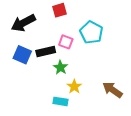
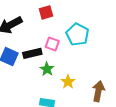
yellow star: (74, 87) -> (68, 82), moved
brown arrow: (113, 90) -> (98, 91), turned 66

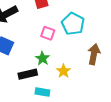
black rectangle: (32, 53) -> (28, 74), moved
brown arrow: (98, 91) -> (94, 54), moved

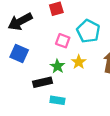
yellow star: (63, 71) -> (79, 62), moved

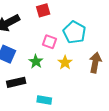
green star: (57, 66) -> (36, 61), moved
black rectangle: (43, 82) -> (16, 82), moved

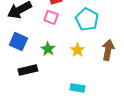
pink square: (49, 42) -> (51, 17), moved
cyan rectangle: (44, 100) -> (77, 88), moved

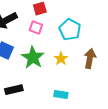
green star: (48, 49) -> (33, 58), size x1.6
black rectangle: (28, 70) -> (14, 90), moved

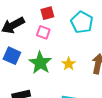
cyan pentagon: (70, 30) -> (82, 22), moved

